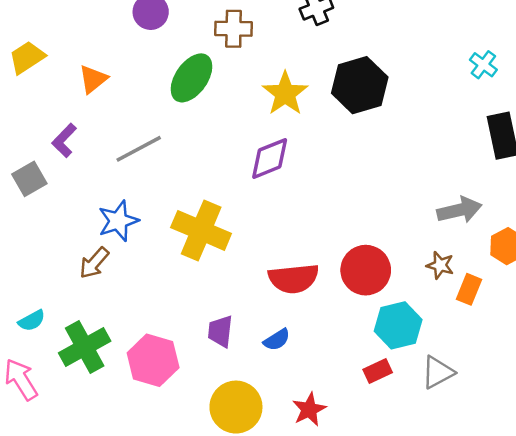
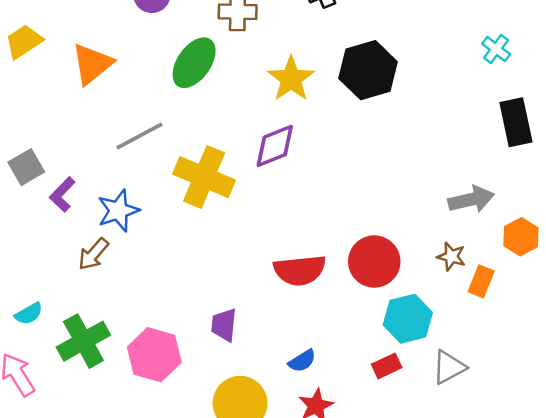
orange triangle: (93, 79) -> (92, 64), size x1.4
purple L-shape: (64, 140) -> (62, 194), moved
yellow cross: (201, 230) -> (204, 177), moved
blue semicircle: (277, 340) -> (302, 361), moved

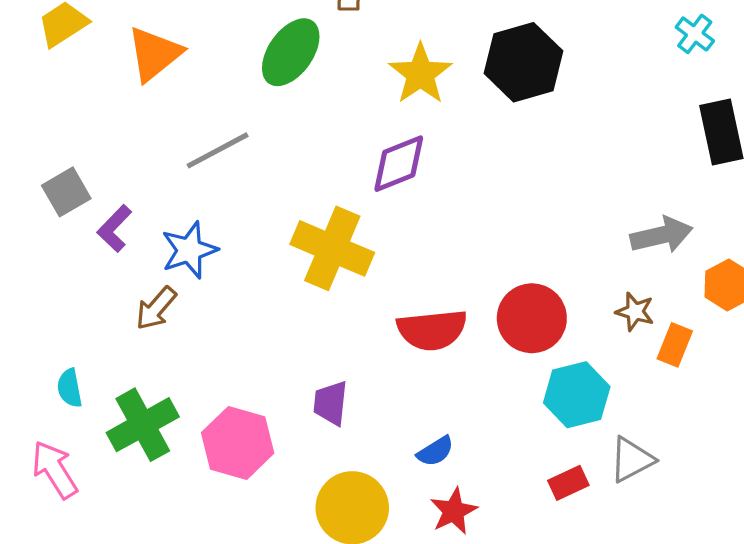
yellow cross: (204, 177) -> (332, 248), moved
cyan semicircle: (29, 314) -> (70, 388), turned 108
red rectangle: (387, 366) -> (568, 483), moved

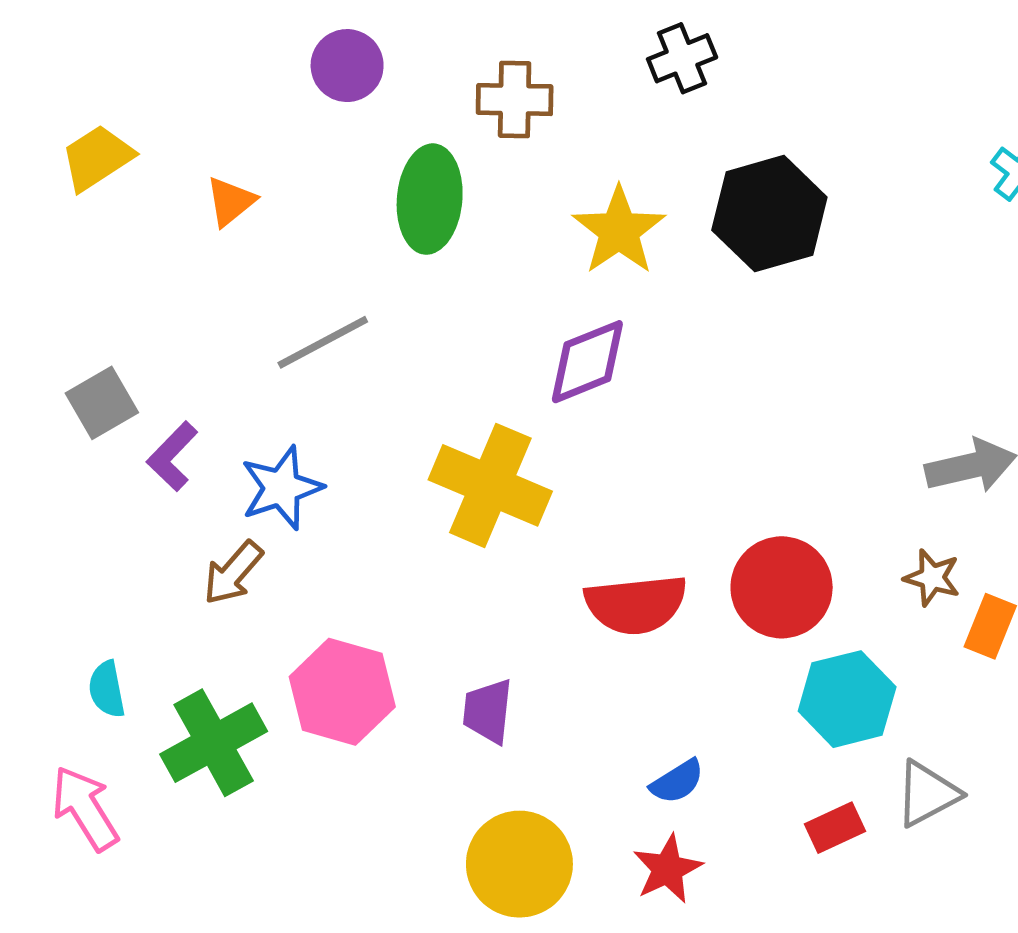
green ellipse: (291, 52) -> (430, 199), turned -30
orange triangle: (154, 54) -> (231, 201), size x0.6
pink hexagon: (238, 443) -> (342, 692), moved
blue semicircle: (435, 451) -> (677, 782), moved

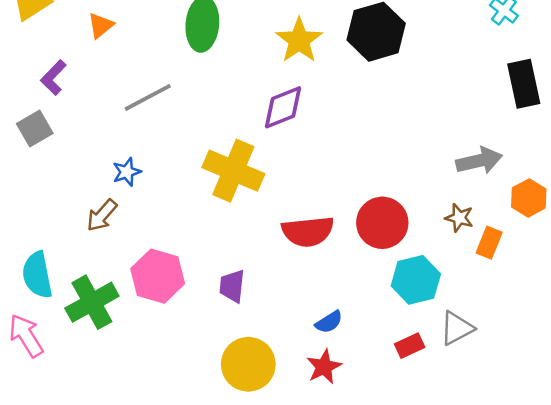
purple L-shape: (172, 456) -> (53, 78), moved
blue star: (282, 488) -> (127, 172), size x0.7
cyan semicircle: (107, 689) -> (37, 275), size x1.6

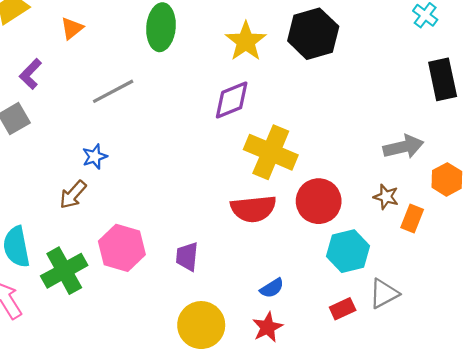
yellow cross: (233, 171) -> (271, 152), moved

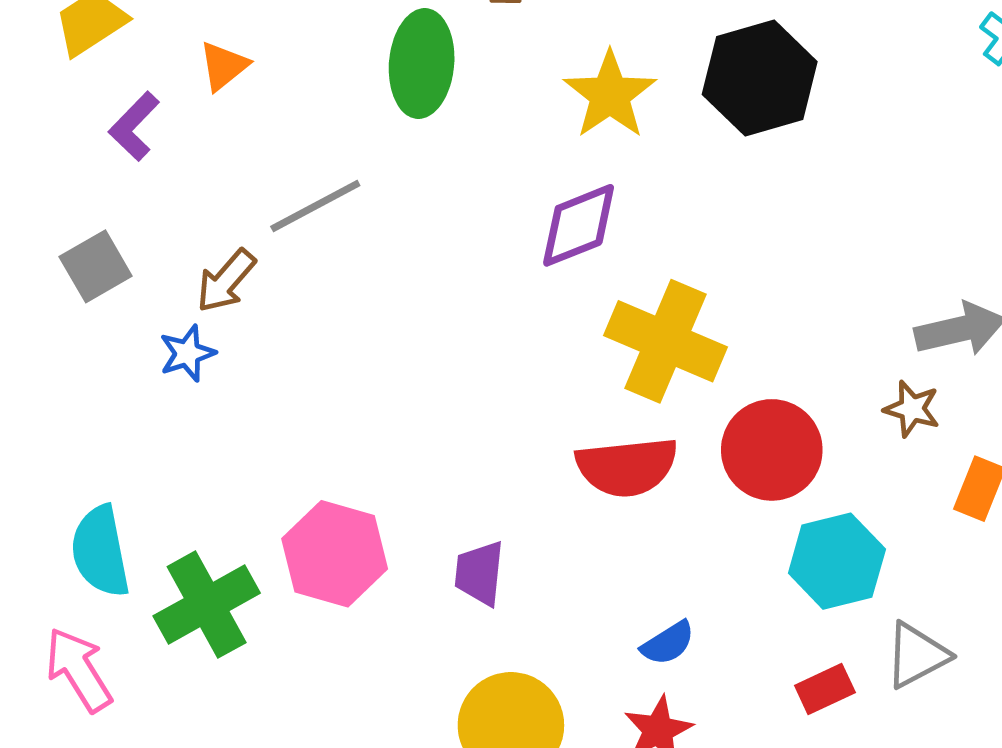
purple L-shape: (31, 74) -> (134, 126), moved
blue star: (95, 157) -> (187, 353), moved
brown arrow: (73, 195) -> (226, 281), moved
brown star: (386, 197) -> (912, 409), moved

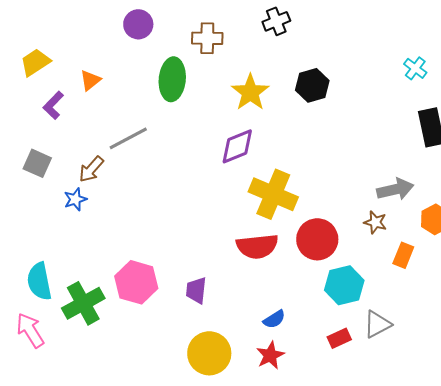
black hexagon: (760, 78) -> (312, 85), size x0.7
gray square: (96, 266) -> (37, 163), turned -36

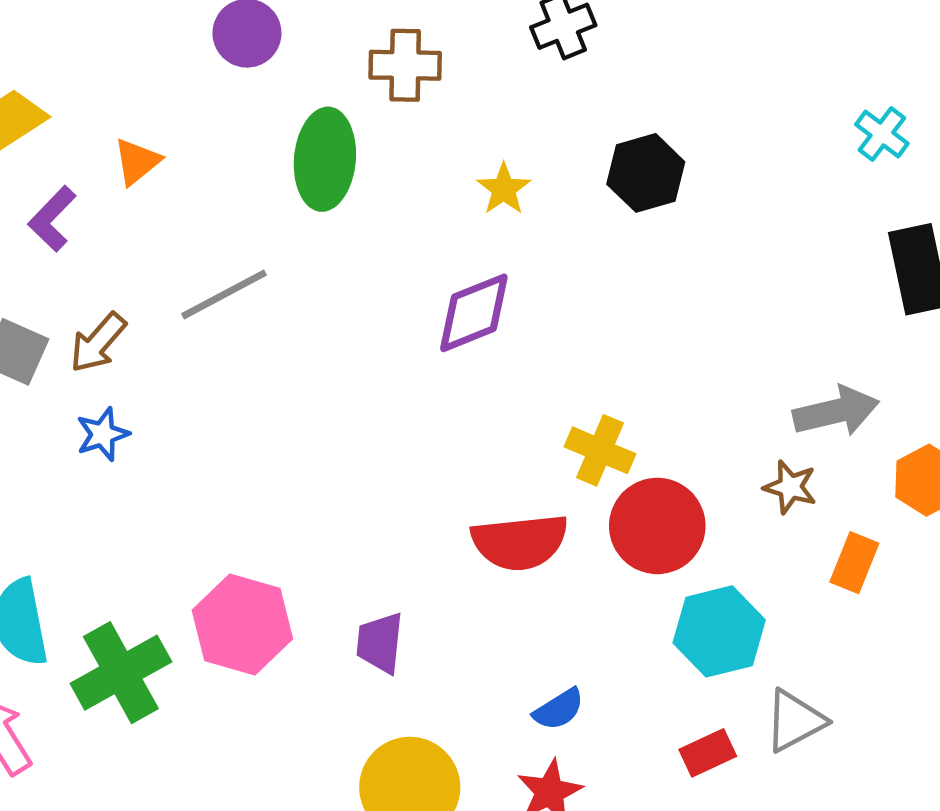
yellow star: (250, 92) -> (504, 189), size x0.6
brown arrow: (91, 169) -> (98, 343), moved
yellow cross: (273, 194) -> (600, 450), moved, size x0.6

